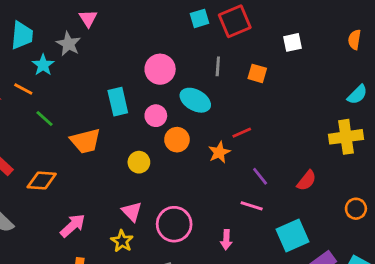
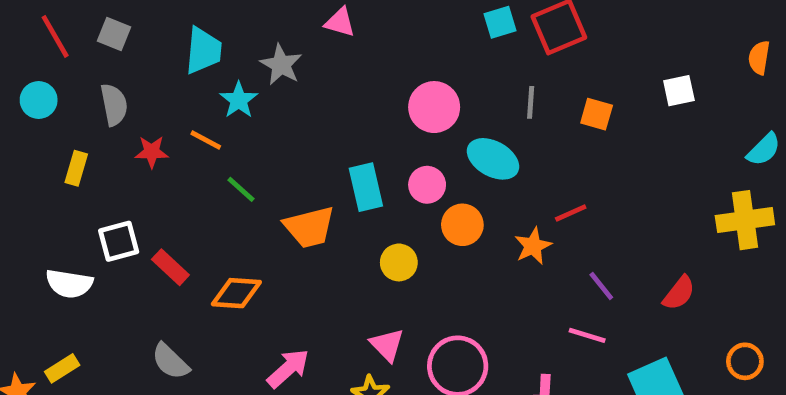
pink triangle: (88, 18) -> (340, 22), moved, turned -42
white square: (292, 42) -> (679, 91), moved
cyan rectangle: (118, 102) -> (366, 187), moved
orange circle: (356, 209) -> (745, 361), moved

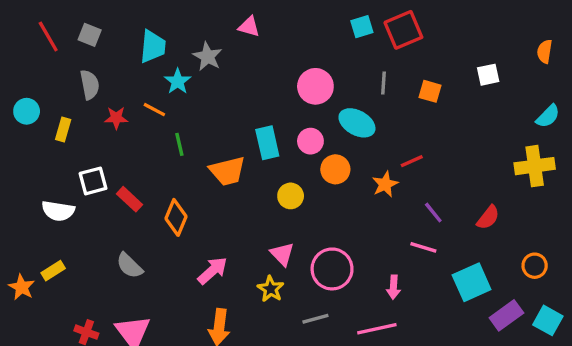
cyan circle: (39, 100) -> (27, 111), moved
green line: (241, 189) -> (179, 144), turned 35
orange diamond: (236, 293) -> (176, 217), turned -72

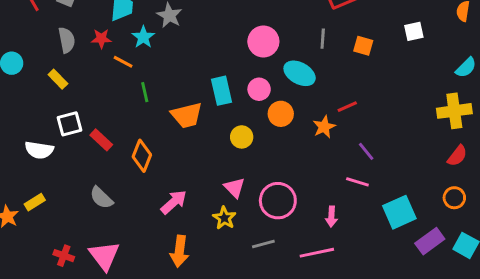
red star: (116, 118) -> (101, 39), moved
yellow rectangle: (63, 130) -> (58, 79), moved, turned -60
red semicircle: (488, 217) -> (457, 156), moved

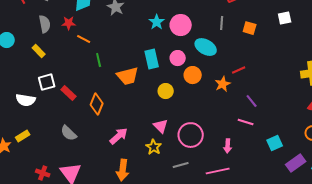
cyan star: (143, 37) -> (157, 22), moved
cyan square: (399, 212) -> (275, 143), size x0.7

